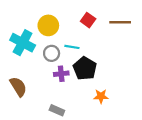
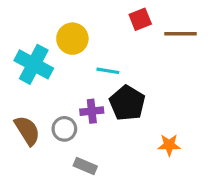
red square: (88, 20) -> (140, 19), moved, turned 32
gray circle: (52, 53) -> (64, 129), moved
orange star: (101, 96) -> (169, 145), moved

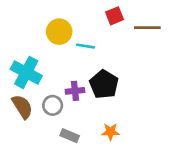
cyan cross: (34, 64) -> (26, 72), moved
cyan line: (108, 71) -> (85, 46), moved
orange star: (169, 145) -> (111, 132), moved

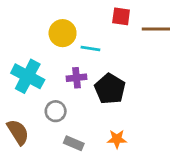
red square: (114, 16) -> (121, 16), turned 30
purple cross: (75, 91) -> (76, 78), moved
brown semicircle: (22, 107) -> (18, 132), moved

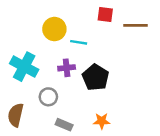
brown semicircle: (18, 132) -> (16, 115), turned -135

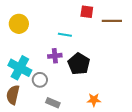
yellow circle: (54, 29) -> (19, 24), moved
cyan cross: (24, 67) -> (20, 68), moved
orange star: (102, 121) -> (94, 100), moved

